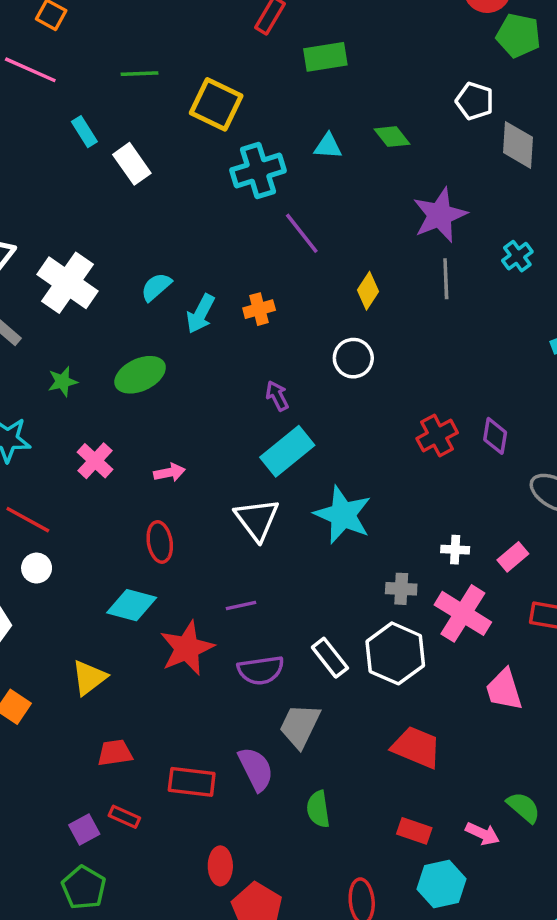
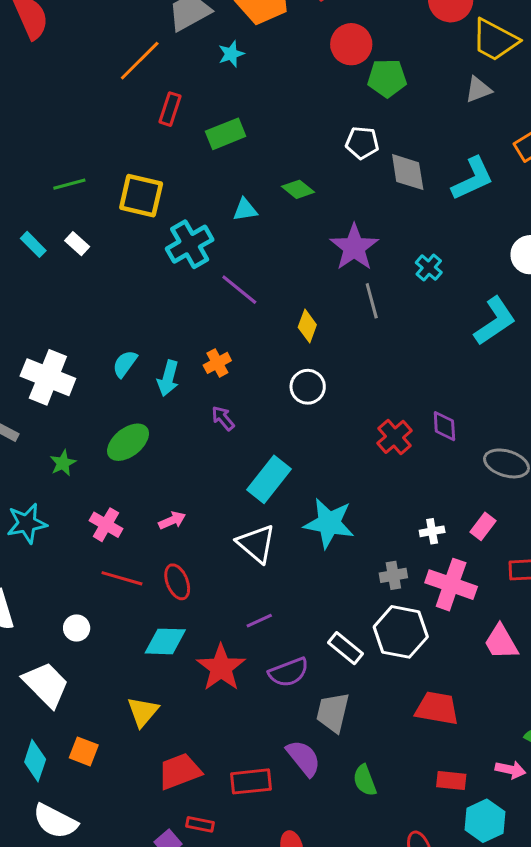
white rectangle: (132, 164) -> (77, 244), moved, size x0.7
purple arrow: (277, 396) -> (223, 418), moved
red line: (28, 520) -> (122, 578), moved
red trapezoid: (115, 753) -> (180, 771), size x1.4

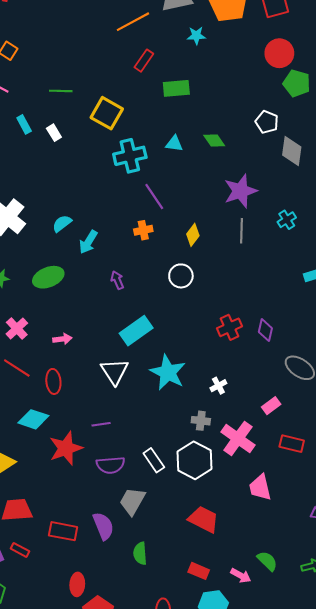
orange cross: (217, 363) -> (143, 230), moved
white cross: (432, 531) -> (218, 386), moved, turned -35

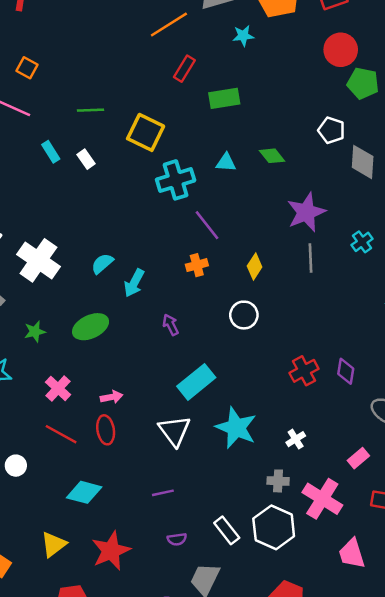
red ellipse: (53, 381) -> (106, 430), moved
red star: (66, 448) -> (111, 551), moved
purple semicircle: (110, 465) -> (177, 539), size x0.6

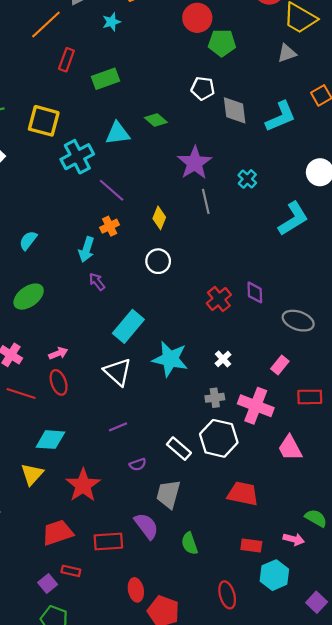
cyan triangle: (226, 162) -> (118, 133), size x1.4
cyan arrow: (134, 283) -> (86, 249), moved
yellow triangle: (54, 544) -> (32, 474), moved

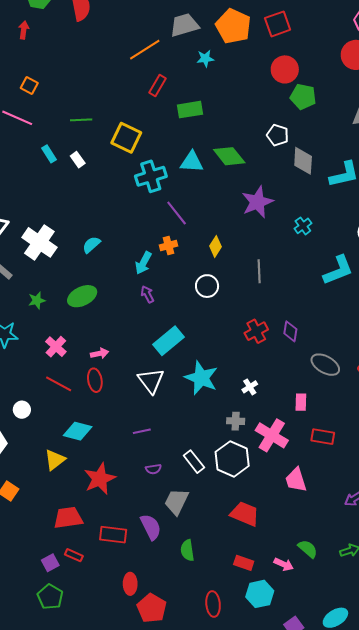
green diamond: (156, 120) -> (229, 156), size x1.5
gray line: (206, 201) -> (259, 271), moved
pink rectangle: (280, 365) -> (301, 402), turned -48

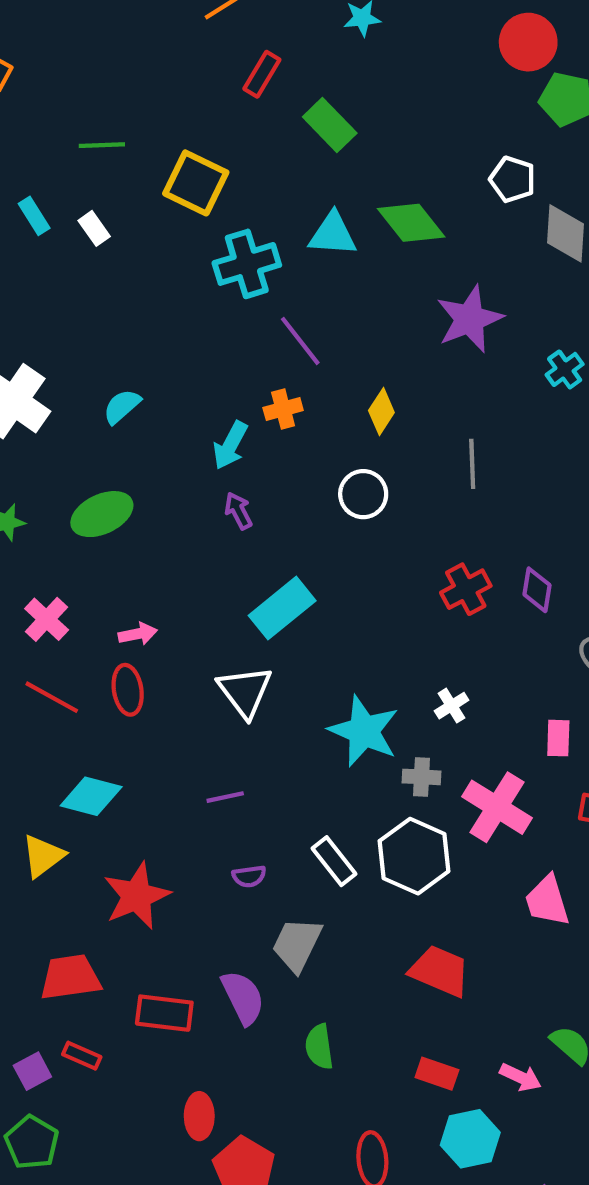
green rectangle: (190, 110) -> (330, 125), turned 55
cyan star: (201, 378) -> (364, 731), moved

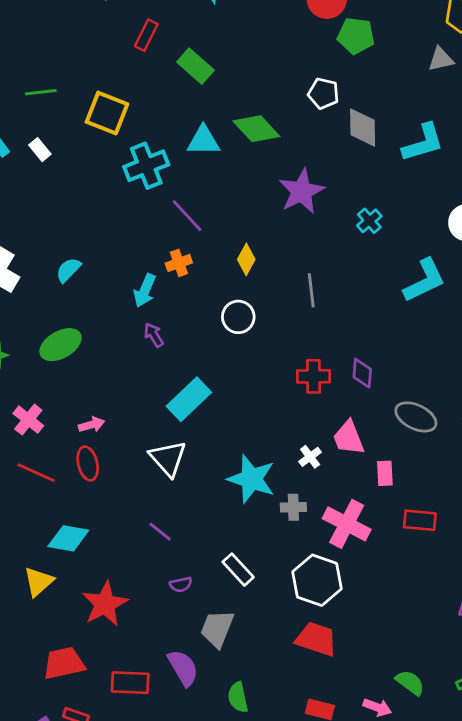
red cross: (466, 589) -> (314, 376), turned 32
purple line: (225, 797) -> (160, 532), turned 55
white hexagon: (414, 856) -> (317, 580), moved
pink trapezoid: (547, 901) -> (349, 438), moved

